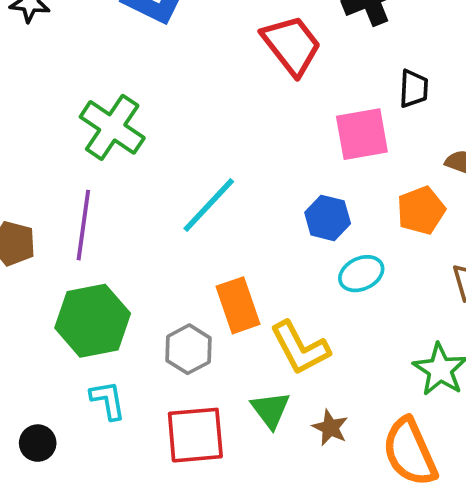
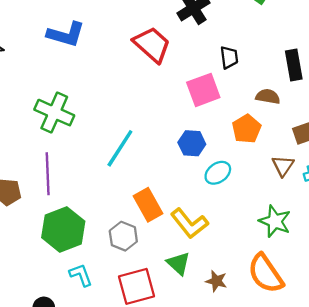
brown star: (330, 428) -> (216, 281), moved

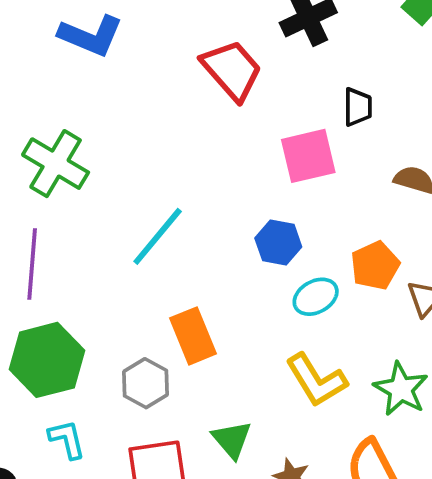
orange pentagon: (247, 129) -> (375, 266), moved
yellow L-shape: (189, 223) -> (316, 380), moved

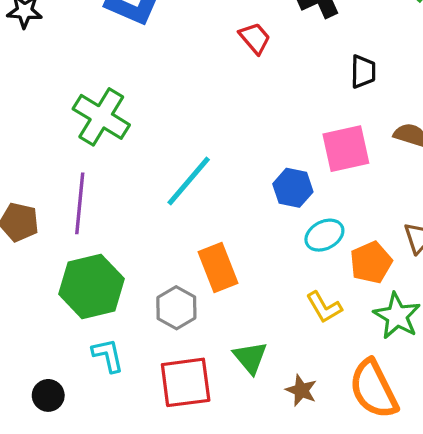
red trapezoid: (232, 70) -> (255, 38), size x0.6
pink square: (308, 156) -> (346, 149), moved
orange pentagon: (375, 266) -> (371, 263), moved
yellow L-shape: (316, 380) -> (324, 307), size x0.7

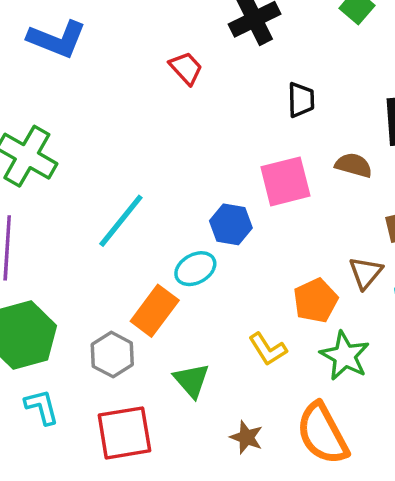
cyan ellipse: (324, 235) -> (195, 269), moved
orange rectangle: (218, 267) -> (155, 311), turned 60
green triangle: (250, 358) -> (192, 380), moved

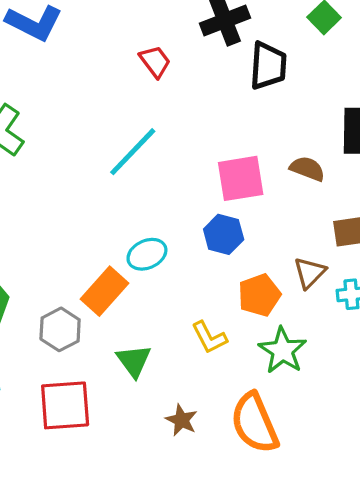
black trapezoid: (301, 100) -> (268, 66), moved, size x1.4
cyan line: (121, 221) -> (133, 152), moved
blue hexagon: (231, 224) -> (224, 234), moved

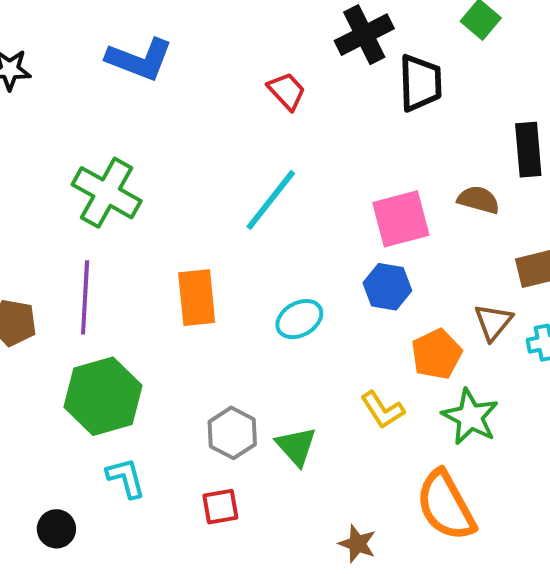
orange rectangle: (104, 291) -> (197, 298), moved, turned -42
gray hexagon: (60, 329) -> (232, 433), moved
red square: (65, 405) -> (220, 507), size x0.6
brown star: (181, 420) -> (357, 544), moved

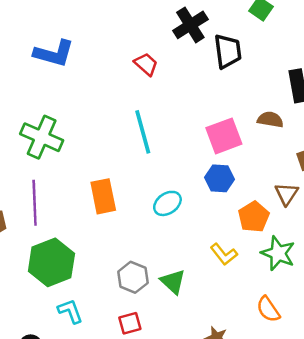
cyan line: (271, 200) -> (143, 132), turned -48
orange semicircle: (446, 506) -> (268, 309), size x0.6

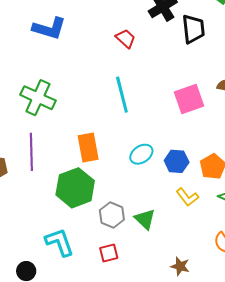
blue hexagon: (220, 178) -> (177, 161), moved
green hexagon: (51, 262) -> (75, 188), moved
cyan L-shape: (70, 311) -> (60, 242), size x1.4

